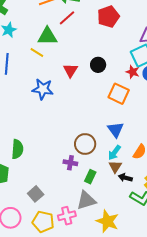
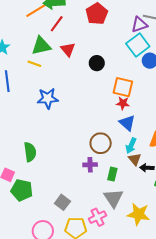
red triangle: (70, 70) -> (68, 50), moved
red star: (133, 72) -> (123, 103), moved
green semicircle: (17, 149) -> (30, 152), moved
gray triangle: (86, 200) -> (113, 198), turned -35

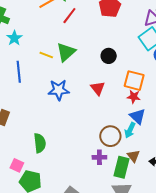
green triangle: (41, 46) -> (66, 52), moved, turned -30
red triangle: (68, 50) -> (98, 88), moved
cyan arrow: (131, 146) -> (130, 130), moved
brown triangle: (135, 159) -> (133, 156), moved
green rectangle: (112, 174) -> (121, 167), size x1.5

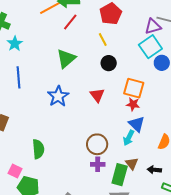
yellow line: (46, 55) -> (103, 39), moved, turned 40
blue star: (59, 90) -> (58, 96), turned -30
brown circle: (110, 136) -> (97, 144), moved

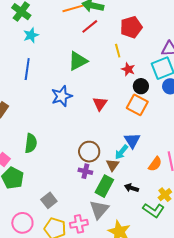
black circle: (109, 63) -> (141, 86), moved
red star: (133, 104) -> (128, 69), moved
brown triangle: (132, 164) -> (113, 165), moved
black arrow: (154, 170) -> (131, 188), moved

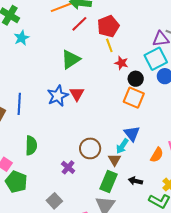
red pentagon: (131, 27) -> (108, 26), moved
blue line: (27, 69) -> (19, 104), moved
red triangle: (100, 104) -> (77, 94), moved
purple cross: (85, 171) -> (68, 167), moved, turned 32

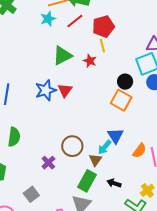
cyan star: (22, 38) -> (48, 19), moved
red star: (121, 63) -> (90, 61), moved
orange semicircle: (157, 155) -> (139, 151), moved

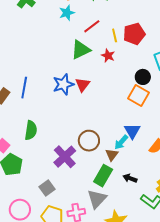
red line: (75, 21) -> (92, 26), moved
red pentagon: (103, 27) -> (134, 34), moved
yellow line: (102, 46) -> (115, 35), moved
purple cross: (48, 163) -> (65, 157), size x1.6

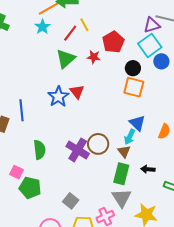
red pentagon: (134, 34) -> (113, 42), moved
yellow line: (115, 35) -> (84, 25), moved
purple cross: (65, 157) -> (78, 150), moved

